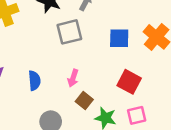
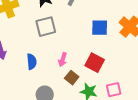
gray square: (69, 32) -> (46, 27), moved
red square: (129, 82) -> (95, 63), moved

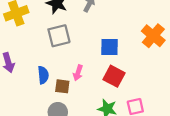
blue square: (100, 28) -> (109, 47), moved
brown square: (72, 78) -> (62, 86), moved, turned -32

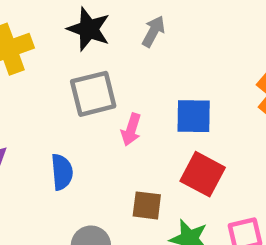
pink arrow: (78, 73) -> (131, 130), moved
brown square: (62, 86) -> (147, 205), moved

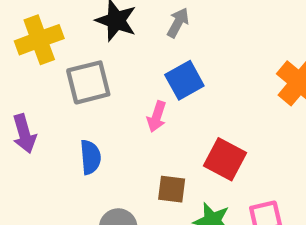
gray square: (93, 94) -> (88, 82), moved
blue square: (194, 116) -> (184, 80), moved, turned -30

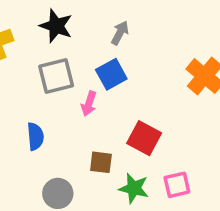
gray arrow: (178, 23) -> (120, 33), moved
gray square: (88, 82) -> (56, 76), moved

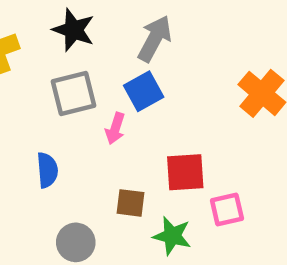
gray arrow: (120, 33) -> (155, 39), size x1.5
red square: (144, 138) -> (185, 172), turned -32
pink square: (177, 185) -> (227, 210), moved

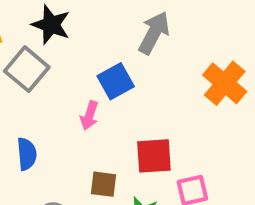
gray arrow: (155, 39) -> (154, 33), moved
gray square: (74, 93) -> (27, 69), moved, turned -36

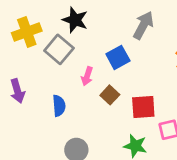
pink arrow: (89, 116) -> (87, 76), moved
brown square: (103, 184) -> (110, 95), moved, turned 36

